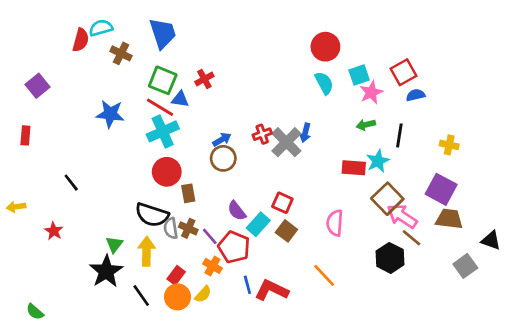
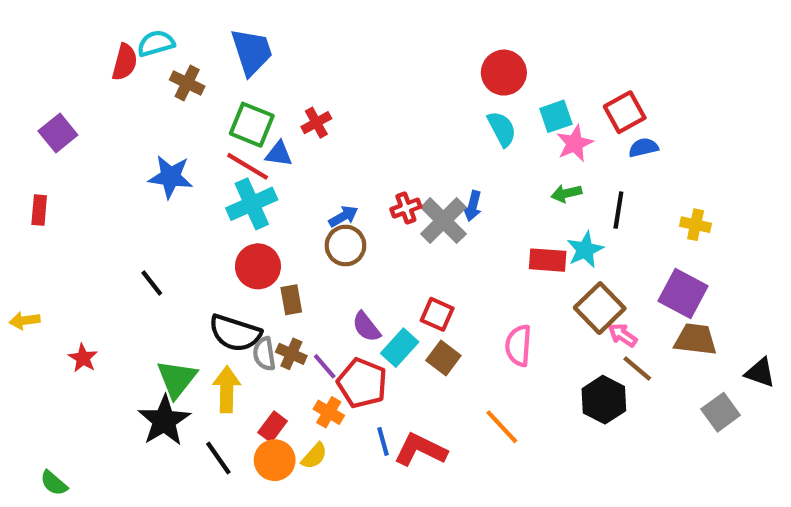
black line: (71, 183) -> (152, 283), moved
pink arrow: (402, 216) -> (623, 335), size x0.6
green triangle: (114, 244) -> (177, 379), size x1.5

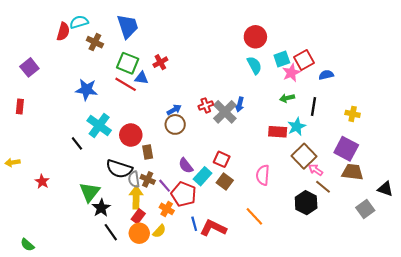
red square: (625, 112) -> (304, 60), moved
cyan cross: (252, 204) -> (99, 126), moved, turned -30
yellow arrow: (227, 389) -> (136, 197), moved
black star: (164, 421) -> (101, 208), moved, size x0.7

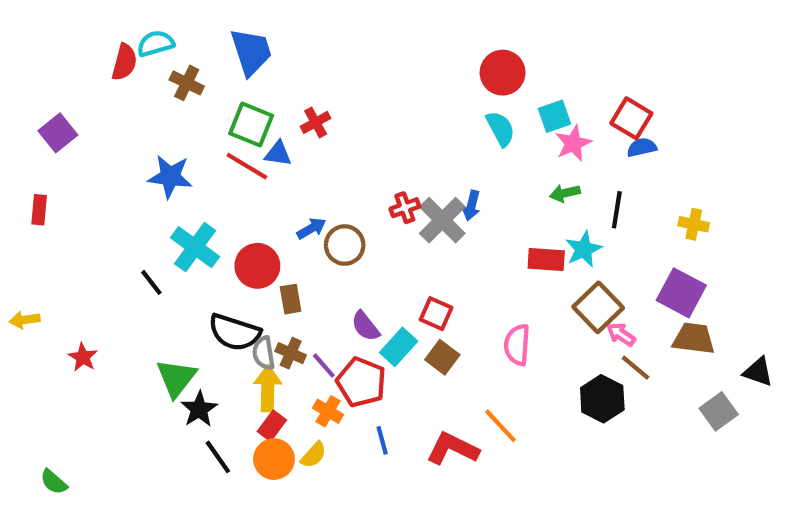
red square: (304, 60) -> (631, 118), moved, turned -30
blue arrow: (174, 110) -> (311, 228), moved
red L-shape: (213, 228) -> (453, 449), moved

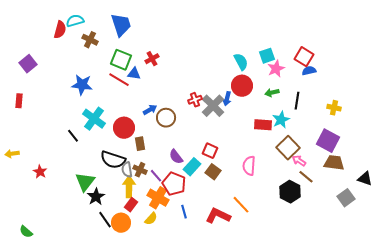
red circle: (503, 73) -> (242, 86), moved
orange cross: (328, 411) -> (158, 198), size x1.5
orange circle: (274, 459) -> (121, 223), moved

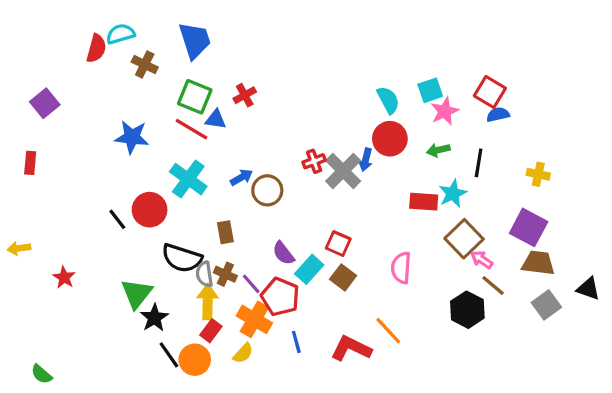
cyan cross: (94, 119) -> (188, 179), moved
red circle: (124, 128) -> (150, 210), moved
gray square: (346, 198) -> (546, 305), moved

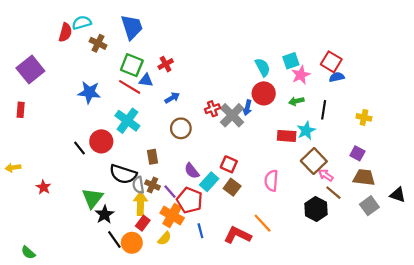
purple square: (45, 103) -> (30, 69), size x1.4
blue arrow: (241, 177) -> (172, 98), moved
purple square: (529, 227) -> (357, 153), size x0.6

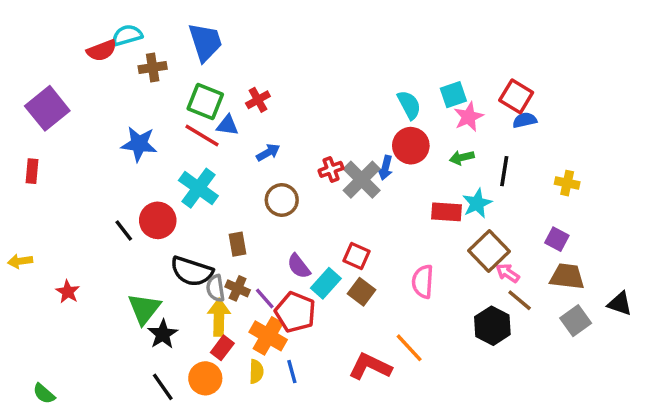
red semicircle: (65, 32) -> (102, 51), turned 54
brown cross: (98, 43) -> (153, 67), turned -35
blue line: (200, 231) -> (292, 372), moved
yellow semicircle: (164, 238) -> (256, 372), turned -40
black line: (114, 240) -> (163, 387), moved

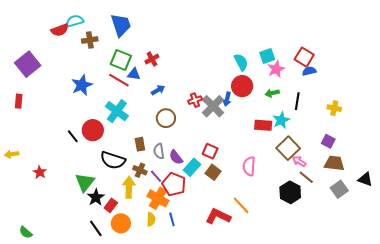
blue star: (139, 144) -> (82, 85), turned -30
gray semicircle: (215, 288) -> (159, 151), moved
red rectangle: (222, 348) -> (111, 205), moved

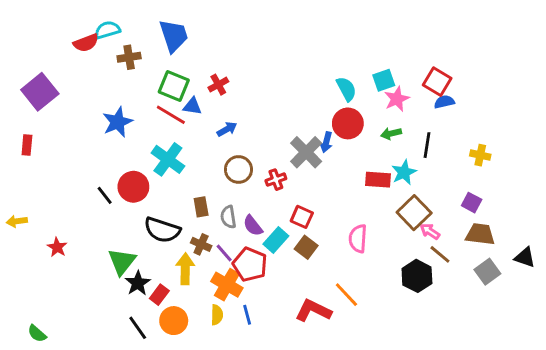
red cross: (195, 100) -> (276, 180), moved

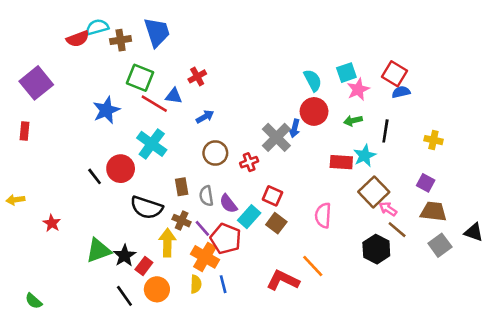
brown cross: (129, 57) -> (121, 40), moved
green square: (174, 86) -> (140, 78), moved
green triangle: (122, 262) -> (98, 250), moved, turned 32

